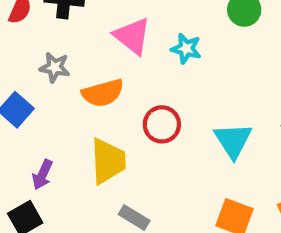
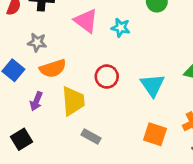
orange semicircle: (103, 93) -> (53, 68), moved
purple arrow: (42, 175) -> (36, 101), moved

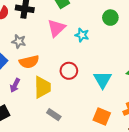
pink triangle: (86, 21) -> (56, 28), turned 36

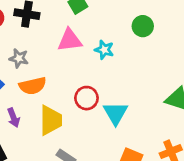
pink triangle: (56, 28) -> (70, 40), turned 36
cyan triangle: (103, 80) -> (115, 113), moved
purple arrow: (15, 85) -> (13, 118), turned -48

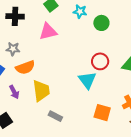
green circle: (143, 26) -> (101, 23), moved
cyan star: (104, 50) -> (80, 11), moved
red circle: (86, 98) -> (100, 61), moved

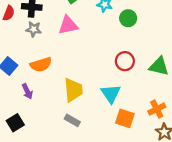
gray star: (13, 49) -> (34, 29), moved
cyan triangle: (87, 80) -> (111, 94), moved
yellow trapezoid: (41, 91) -> (73, 90), moved

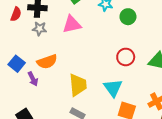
purple arrow: (27, 91) -> (33, 79), moved

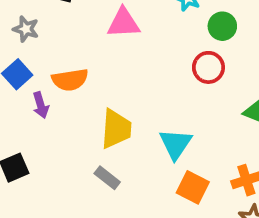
gray star: (40, 29) -> (26, 29), moved
red circle: (126, 57) -> (208, 67), moved

